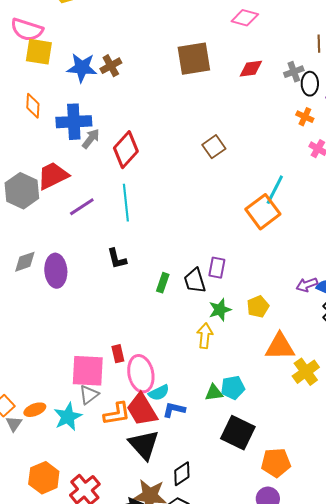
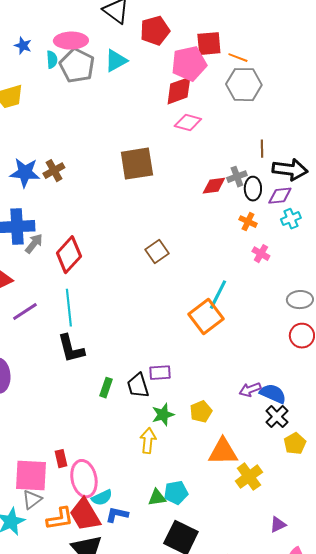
red diamond: (251, 69) -> (214, 186), moved
black L-shape: (117, 259) -> (71, 349), moved, size x1.4
purple rectangle: (217, 268) -> (160, 373), turned 75

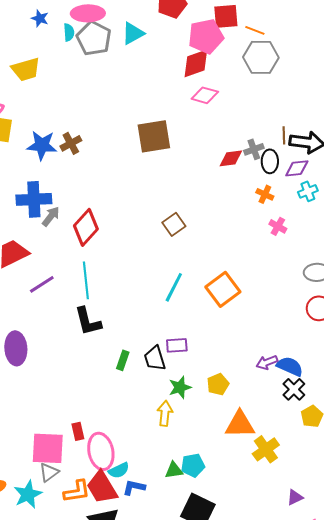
brown line: (262, 149) -> (284, 135), moved
cyan line: (218, 295) -> (174, 287), moved

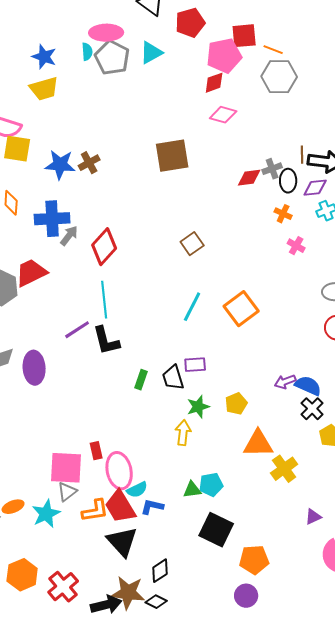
blue star: (40, 18) -> (44, 57), moved, size x1.4
red diamond: (196, 63) -> (214, 83), size x0.7
purple line: (42, 284) -> (77, 330), moved

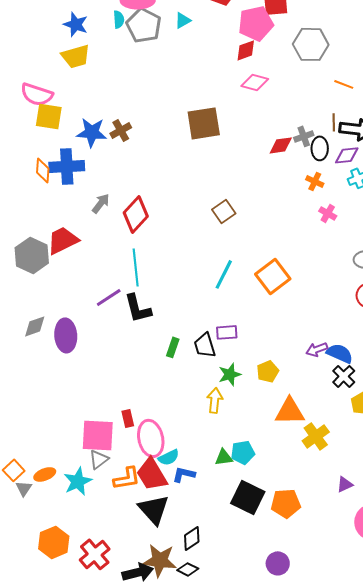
orange line: (273, 50) -> (344, 84), moved
cyan triangle: (151, 53) -> (183, 20), size x0.7
blue cross: (52, 219) -> (67, 166), moved
orange pentagon: (254, 560) -> (286, 503), moved

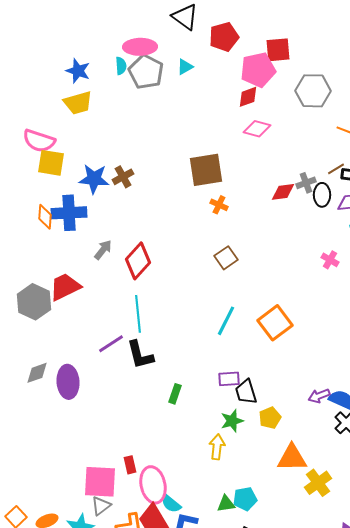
brown line: (334, 122) -> (336, 169), turned 60
orange cross: (315, 181) -> (219, 205), moved
black trapezoid: (205, 345) -> (246, 392), moved
cyan semicircle: (169, 457) -> (171, 504), turned 65

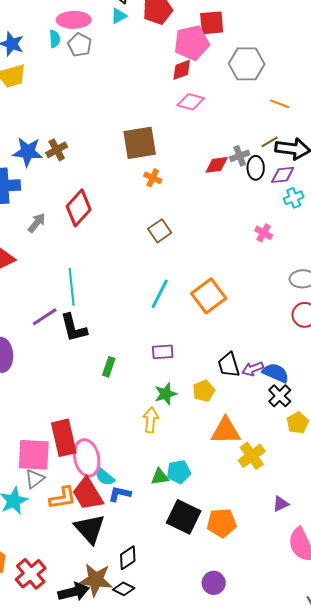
cyan triangle: (185, 67) -> (119, 16), moved
gray pentagon: (146, 72) -> (80, 45), size x0.7
red diamond: (138, 261) -> (79, 208), moved
black trapezoid: (246, 392) -> (229, 365), moved
red rectangle: (130, 465) -> (64, 438), size x2.0

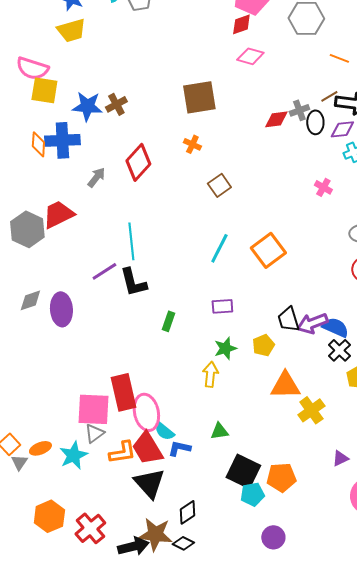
orange cross: (153, 178) -> (192, 144), moved
purple arrow: (253, 369) -> (312, 323), size x1.4
cyan pentagon: (179, 472) -> (252, 494), moved

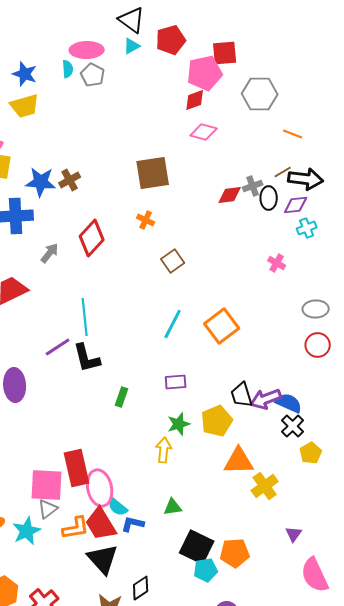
yellow pentagon: (263, 345) -> (217, 421), size x1.4
purple triangle: (340, 458) -> (294, 534), turned -30

